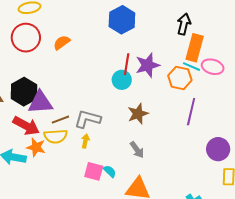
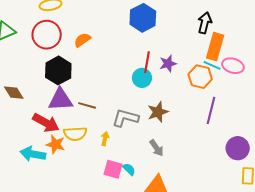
purple star: (148, 65) -> (168, 64), size x0.7
black hexagon: (24, 92) -> (58, 70), moved
gray L-shape: (88, 119) -> (125, 118), moved
brown line: (60, 120) -> (87, 105), moved, turned 36

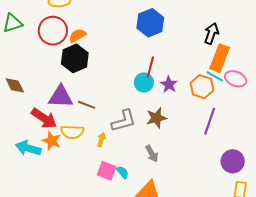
orange semicircle: (82, 40) -> (77, 35), moved
purple star: (168, 64) -> (169, 84), moved, turned -30
black hexagon: (58, 70) -> (75, 58), moved
gray L-shape: (125, 118) -> (124, 121), turned 144

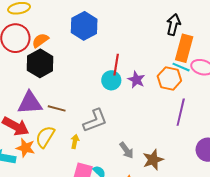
blue hexagon: (150, 23) -> (84, 26), moved
brown star: (156, 118) -> (153, 160), moved
yellow semicircle: (72, 132) -> (45, 137), turned 125

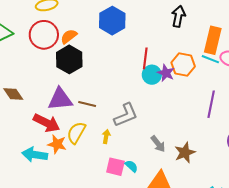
black arrow: (173, 25) -> (178, 16), moved
orange hexagon: (169, 78) -> (183, 64), moved
cyan circle: (111, 80) -> (152, 75), moved

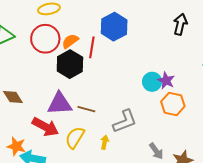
red line: (145, 58) -> (92, 47), moved
orange hexagon: (183, 64) -> (173, 104), moved
orange star: (57, 144) -> (16, 146), moved

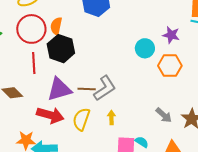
orange semicircle: (70, 41) -> (56, 26), turned -30
red line: (92, 47) -> (34, 63), moved
purple star: (166, 81) -> (171, 35), moved
gray L-shape: (125, 121) -> (105, 88), moved

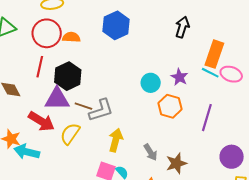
orange semicircle: (56, 26) -> (71, 37), turned 66
black hexagon: (61, 49) -> (68, 76), moved
yellow arrow: (111, 117) -> (116, 140), moved, size x1.6

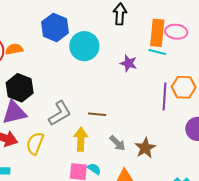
pink ellipse: (231, 74) -> (176, 32), moved
cyan circle: (151, 83) -> (84, 46), moved, size x1.5
brown line: (83, 106) -> (97, 114), moved
orange hexagon: (170, 106) -> (184, 87), moved

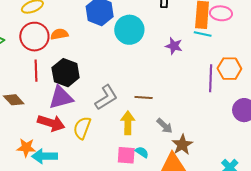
brown star: (145, 148) -> (182, 145), moved

